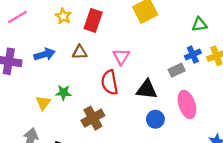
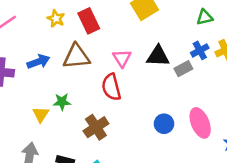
red rectangle: (93, 20) -> (89, 21), turned -40
brown triangle: (80, 52) -> (76, 57), size x1.6
black triangle: (147, 89) -> (158, 56), moved
pink ellipse: (187, 104) -> (200, 123), moved

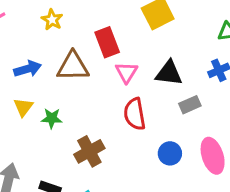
red rectangle: (89, 21) -> (107, 42), moved
gray rectangle: (183, 69) -> (190, 105), moved
red semicircle: (111, 87) -> (135, 114), moved
yellow triangle: (41, 114) -> (23, 107), moved

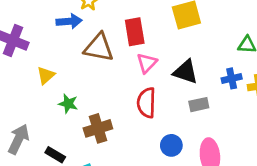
blue arrow: (28, 69) -> (69, 21), moved
green star: (52, 118) -> (68, 104), moved

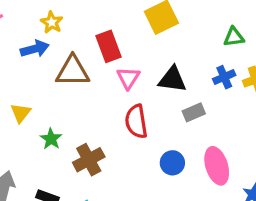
green star: (68, 104) -> (51, 139), turned 30

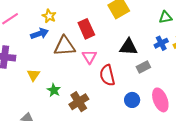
pink triangle: (128, 78) -> (89, 57), moved

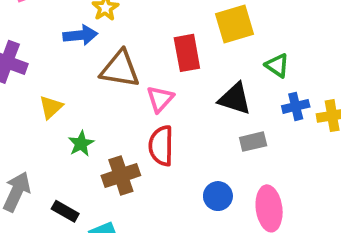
green triangle: (165, 17) -> (277, 65), moved, turned 32
red rectangle: (86, 29) -> (187, 53), moved
red semicircle: (107, 75) -> (161, 146), moved

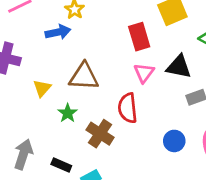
brown triangle: (120, 69) -> (84, 76), moved
pink triangle: (160, 99) -> (144, 73), moved
brown cross: (121, 176) -> (100, 134), turned -32

